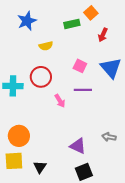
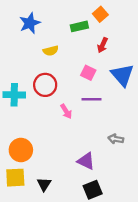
red arrow: (103, 35) -> (103, 45), moved
gray arrow: (109, 137) -> (116, 139), moved

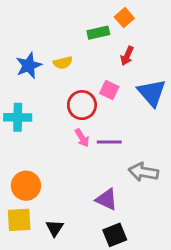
blue star: (30, 23) -> (29, 65), moved
red circle: (45, 85) -> (82, 105), moved
purple line: (92, 99) -> (109, 142), moved
gray arrow: (116, 139) -> (143, 172), size x1.5

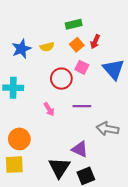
orange square: (124, 18) -> (77, 45), moved
pink arrow: (82, 138) -> (49, 109), moved
black triangle: (55, 228) -> (59, 168), moved, size x1.6

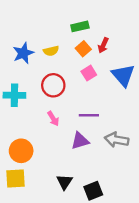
pink square: (82, 67) -> (89, 73), turned 32
red circle: (61, 79) -> (53, 85), moved
purple triangle: (80, 149) -> (80, 141), moved, turned -42
black triangle: (59, 168) -> (64, 182), size x0.7

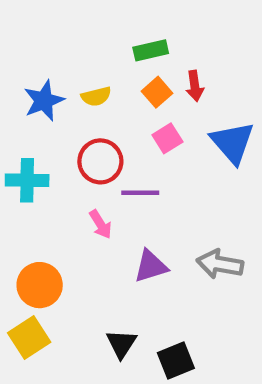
red arrow: (103, 45) -> (195, 86), turned -32
purple line: (89, 115) -> (140, 193), moved
yellow square: (16, 179) -> (29, 337), turned -30

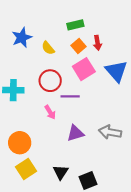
yellow semicircle: (96, 96) -> (48, 48), turned 64
blue star: (44, 101) -> (22, 38), moved
pink square: (167, 138) -> (84, 69), size x1.5
yellow square: (29, 337) -> (26, 169), moved

